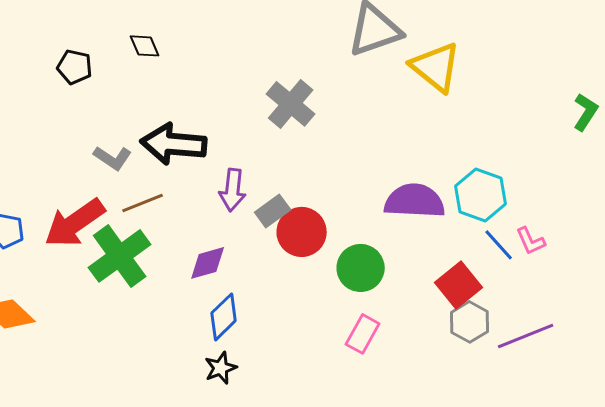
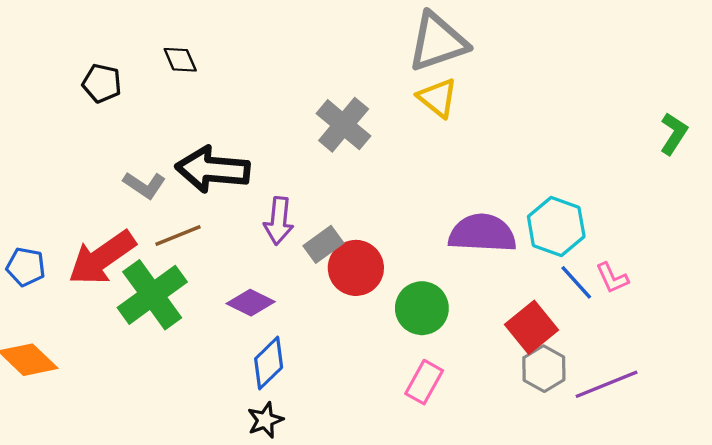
yellow triangle: (436, 67) -> (438, 98), moved, size x0.7
purple diamond: (208, 263) -> (251, 303), turned 42

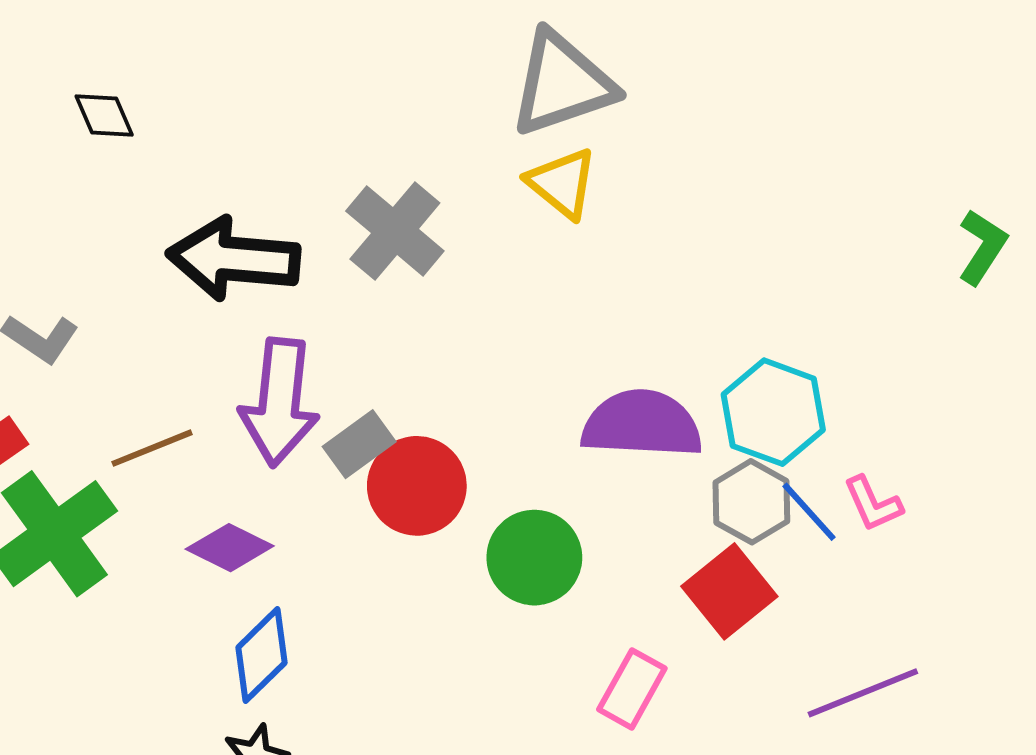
black arrow: (213, 169) -> (234, 259), moved
purple arrow: (279, 221) -> (279, 402), size x1.5
brown line: (178, 235) -> (152, 448), moved
gray hexagon: (544, 369) -> (751, 502), moved
pink rectangle: (424, 382) -> (632, 689), moved

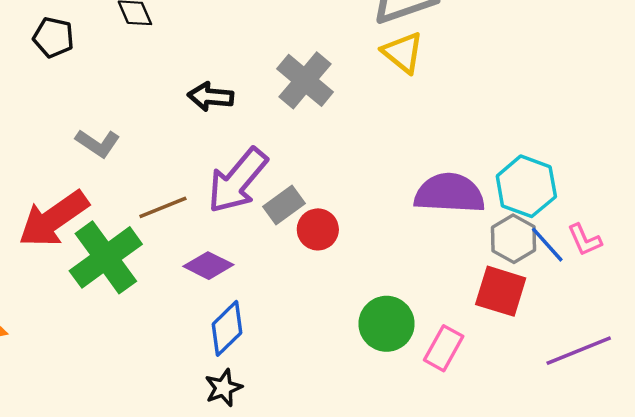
black arrow: (234, 259) -> (211, 97), size x0.6
purple arrow: (279, 402) -> (237, 181), turned 34
red circle: (417, 486) -> (318, 229), size x0.7
green circle: (534, 558) -> (387, 324), moved
red square: (729, 591) -> (501, 291), turned -34

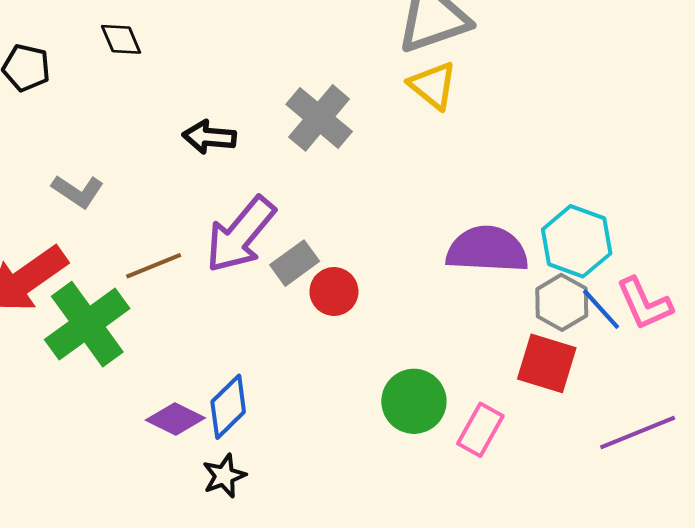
pink L-shape: (585, 240) -> (644, 304), size x1.4
purple diamond: (208, 266) -> (175, 419), moved

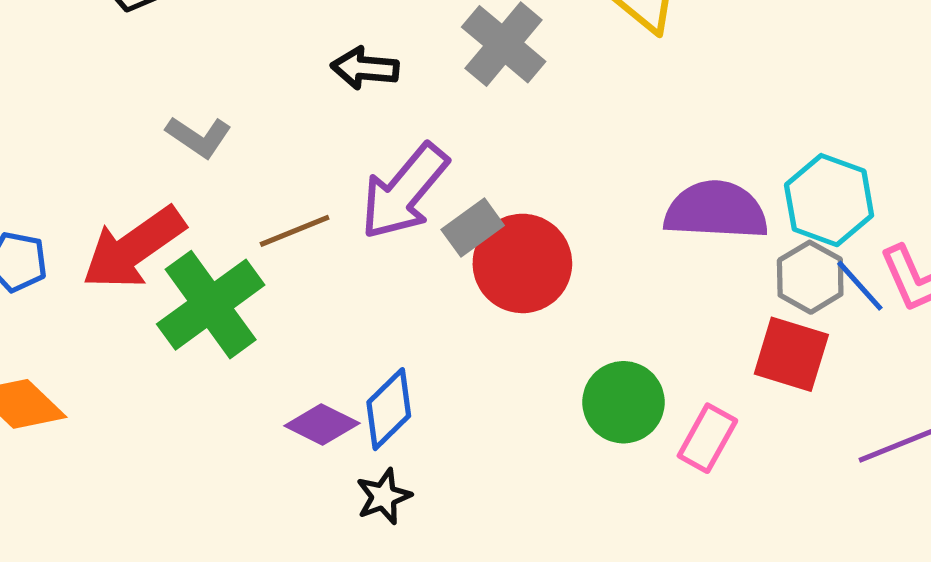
red circle: (334, 291) -> (522, 263), size x1.6

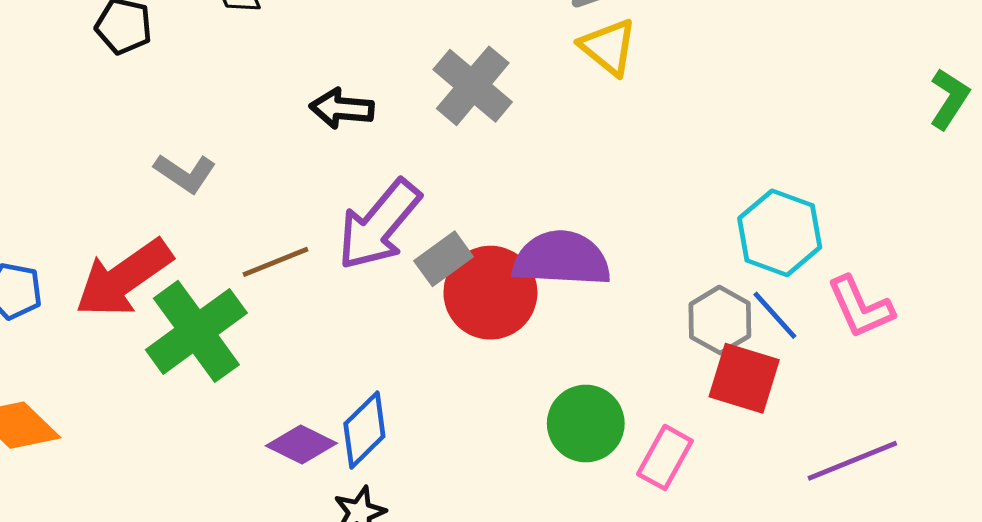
purple semicircle: (716, 210) -> (562, 259), moved
gray hexagon: (810, 277) -> (720, 320), moved
blue line: (860, 286) -> (775, 315), moved

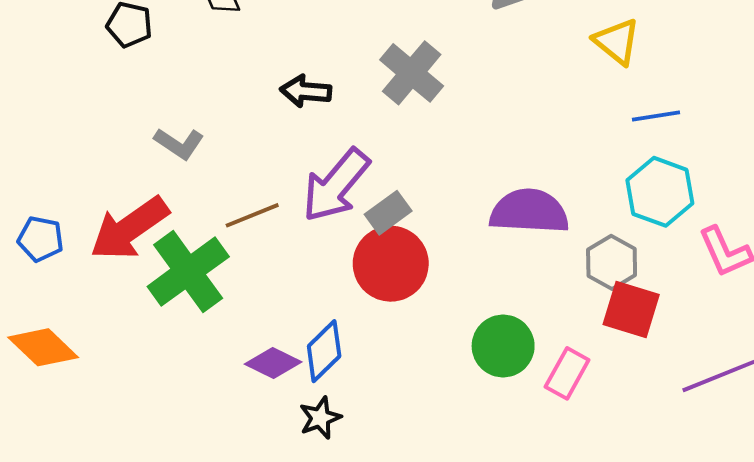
yellow triangle: (608, 47) -> (617, 42), moved
purple semicircle: (562, 259) -> (529, 211), moved
red circle: (490, 293) -> (391, 264), moved
blue line: (775, 315) -> (656, 116), moved, turned -57

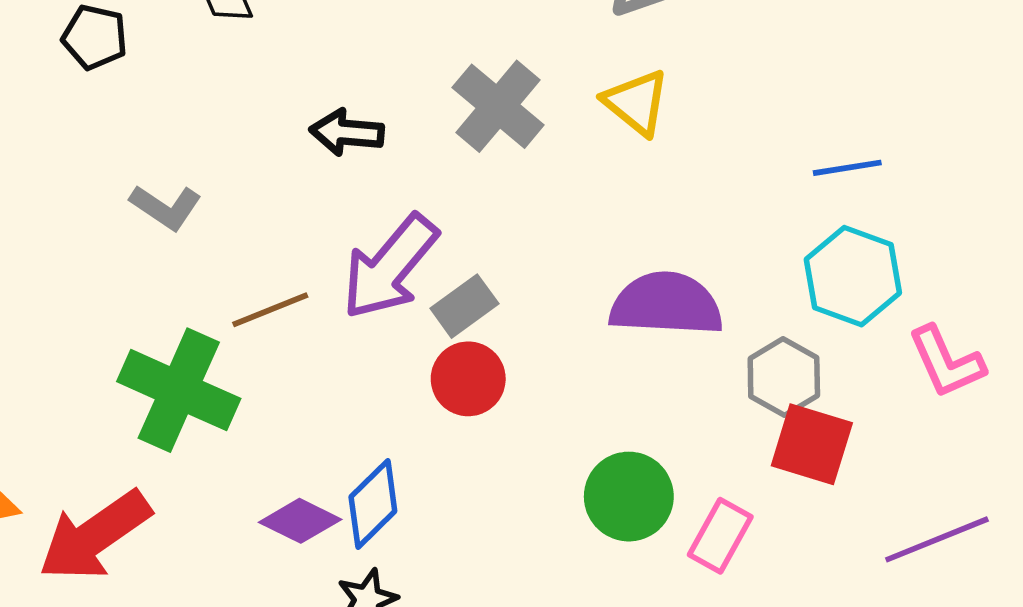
yellow triangle: (617, 42) -> (636, 102), moved
red arrow: (129, 228) -> (95, 536), moved
red circle: (391, 264) -> (468, 379), size x0.7
green cross: (188, 272) -> (179, 390), turned -30

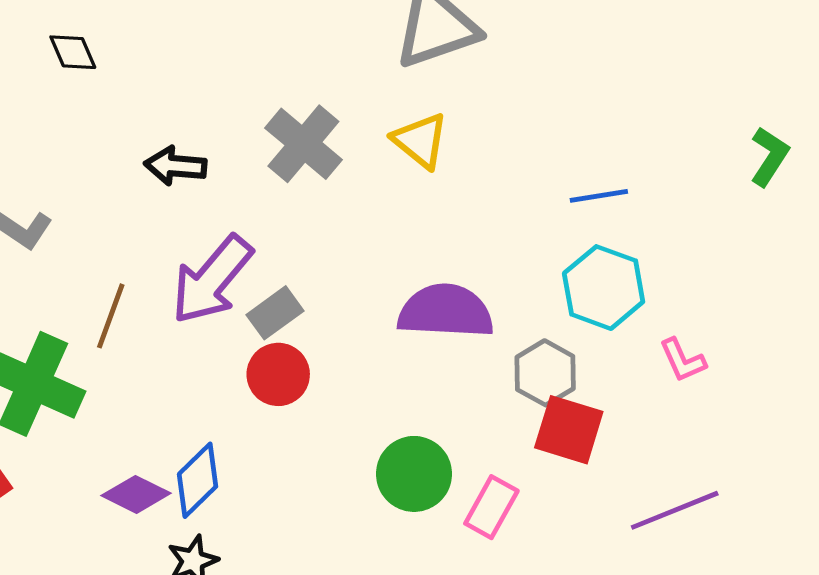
brown line: (270, 310) -> (111, 316), turned -48
pink L-shape: (946, 362) -> (683, 360), size x0.7

